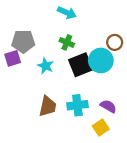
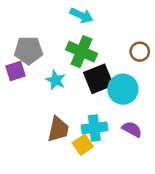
green cross: (67, 42) -> (82, 52), size x1.6
cyan circle: (101, 60) -> (123, 89), moved
yellow square: (101, 127) -> (83, 145), moved

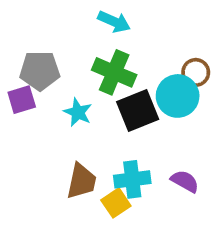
cyan circle: (123, 89) -> (178, 96), moved

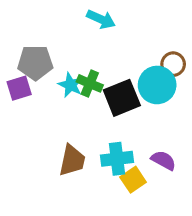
green cross: (114, 72) -> (90, 83), moved, size x0.7
cyan star: (78, 112) -> (71, 85), moved
yellow square: (116, 203) -> (133, 180), moved

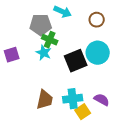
gray pentagon: (35, 63) -> (41, 25), moved
brown circle: (173, 64) -> (97, 20), moved
green cross: (90, 83) -> (50, 40), moved

